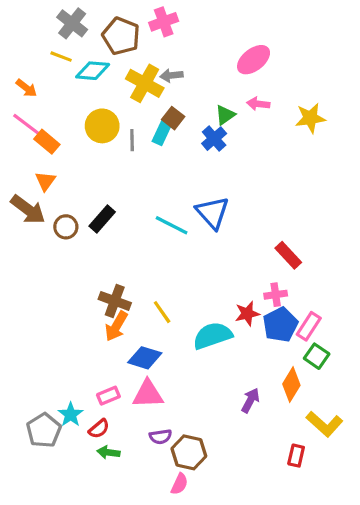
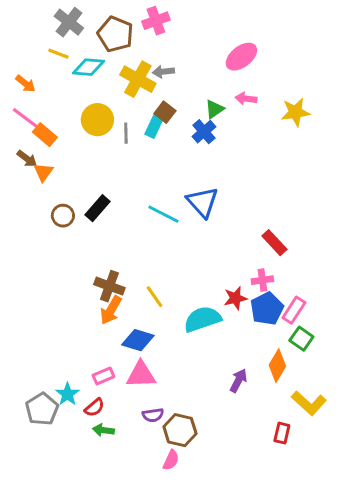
brown arrow: (28, 210) -> (27, 159), moved, size x0.6

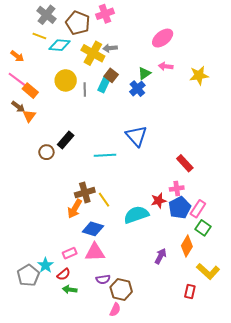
cyan line: (163, 214) -> (105, 155), moved, turned -30
brown circle: (63, 216) -> (46, 152), moved
brown cross: (109, 286) -> (85, 193), moved, turned -36

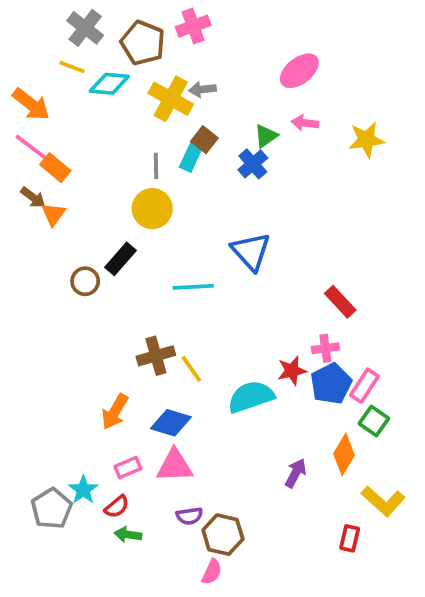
orange arrow: (17, 56) -> (31, 104), size x1.5
yellow circle: (66, 80) -> (152, 209), moved
orange arrow: (75, 209) -> (115, 412), moved

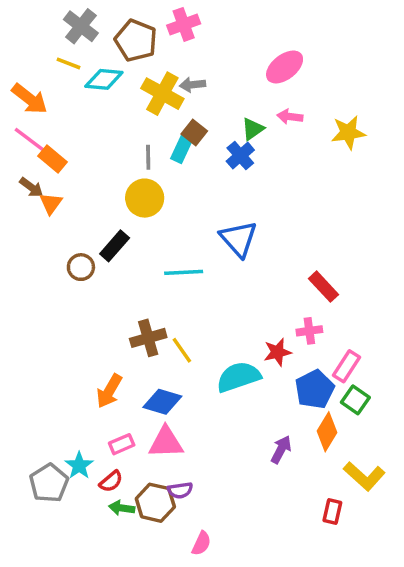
blue pentagon: (331, 384) -> (315, 389), moved
brown hexagon: (223, 535) -> (155, 503), moved

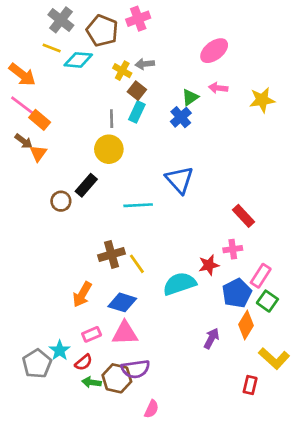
yellow cross: (162, 94) -> (122, 71), size x0.6
brown square: (194, 133) -> (137, 91), moved
purple semicircle: (180, 490) -> (136, 369), size x1.5

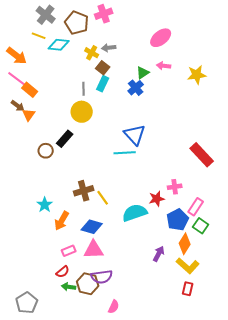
cyan line: (138, 205) -> (125, 153), moved
red rectangle: (243, 216) -> (202, 155), moved, size x1.4
cyan star: (60, 350) -> (45, 205), moved
yellow L-shape: (274, 358) -> (188, 266), moved
gray pentagon: (37, 364) -> (27, 303), moved

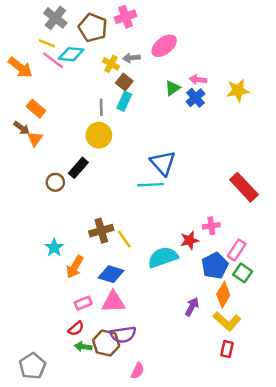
pink ellipse: (161, 38) -> (164, 46), moved
pink line: (17, 79) -> (53, 60), moved
blue cross: (136, 88) -> (196, 98), moved

